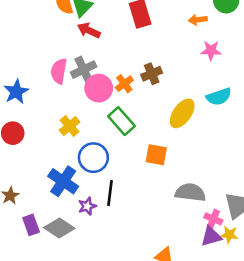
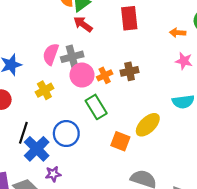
yellow ellipse: (182, 113) -> (148, 125), moved
yellow cross: (70, 126) -> (44, 90), moved
black line: (110, 193) -> (23, 133), moved

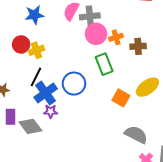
brown cross: (130, 71) -> (138, 46), moved
yellow cross: (44, 90) -> (37, 50), moved
purple star: (53, 174) -> (51, 111), moved

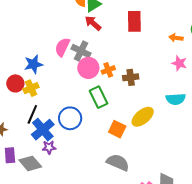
blue star: (34, 15) -> (33, 64), moved
gray cross: (90, 16) -> (81, 51), turned 36
gray semicircle: (136, 135) -> (118, 162), moved

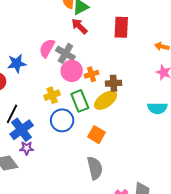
yellow cross: (31, 88) -> (52, 95), moved
yellow ellipse: (143, 117) -> (105, 100), moved
blue circle: (70, 118) -> (62, 120), moved
gray semicircle: (118, 162) -> (95, 168), turned 50

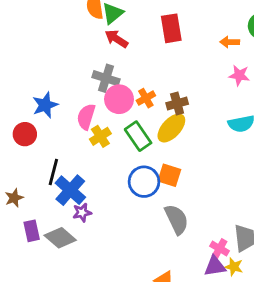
pink semicircle: (47, 48) -> (86, 117), moved
blue circle: (62, 120) -> (144, 182), moved

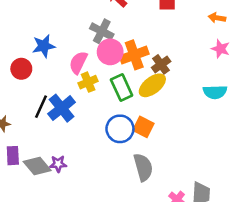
orange cross: (146, 98) -> (134, 55), size x1.6
brown cross: (177, 104) -> (161, 64), turned -30
blue cross: (70, 190) -> (62, 108), moved
purple star: (82, 213) -> (58, 164), moved

